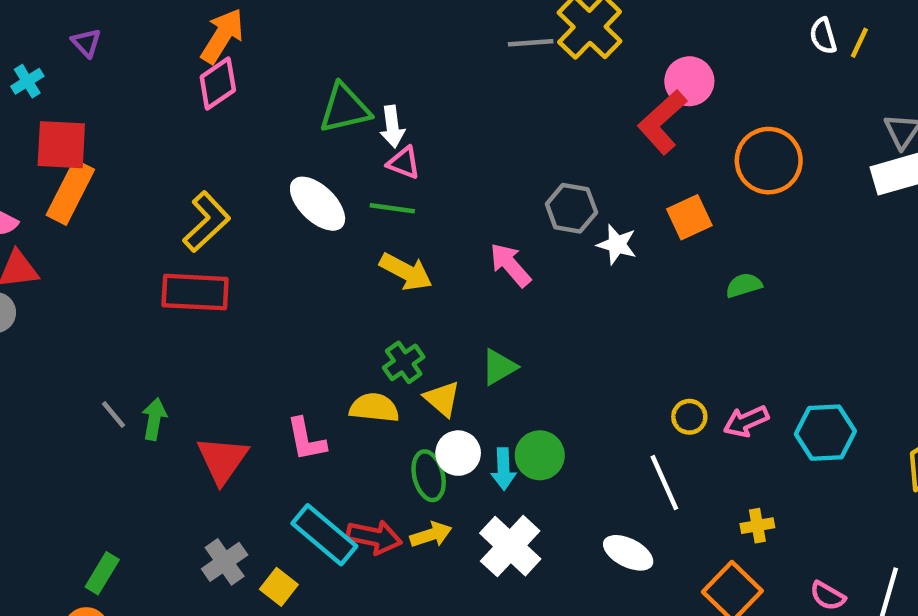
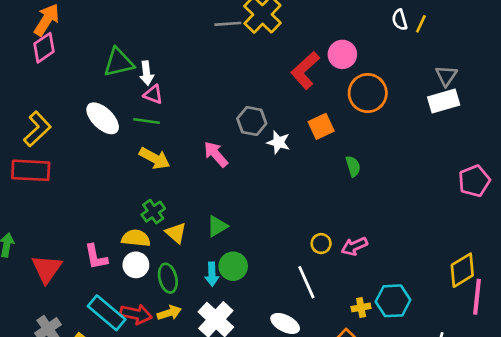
pink circle: (689, 81) -> (342, 54), moved
green semicircle: (744, 285) -> (353, 166), turned 90
green triangle: (499, 367) -> (217, 226), moved
cyan hexagon: (825, 433) -> (393, 301), moved
white circle: (458, 453) -> (136, 265), moved

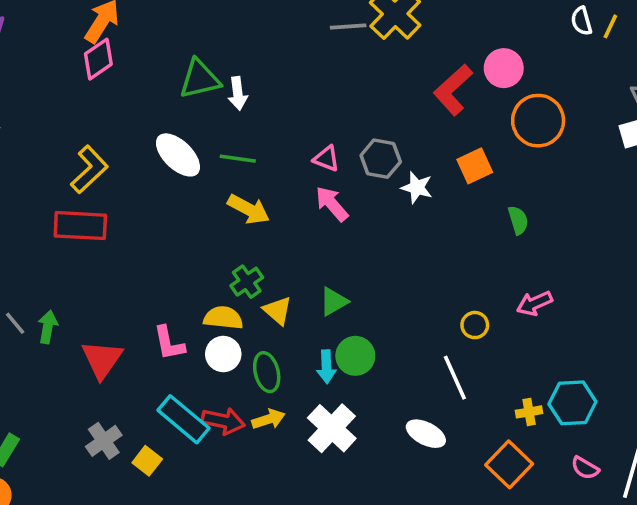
pink triangle: (153, 94) -> (326, 159), moved
pink arrow: (354, 246) -> (534, 303), moved

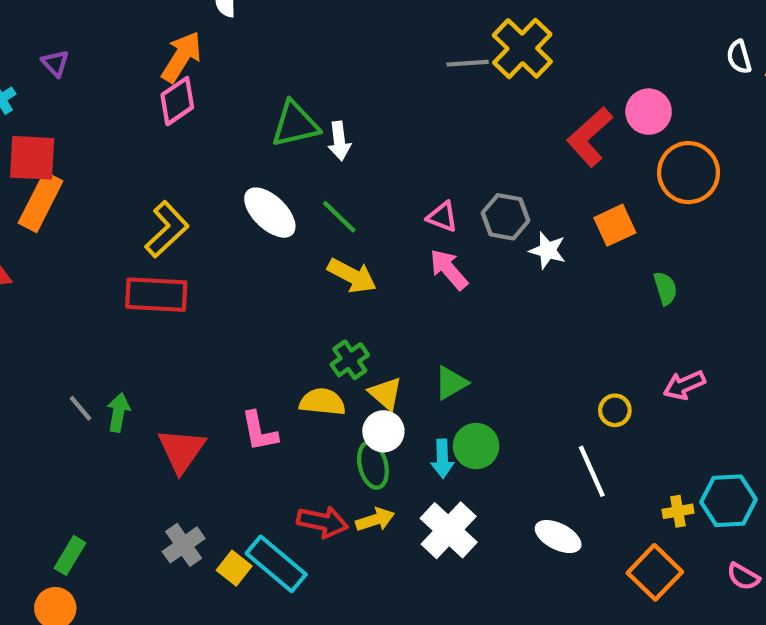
green line: (238, 159) -> (339, 217), turned 36
white circle: (223, 354) -> (383, 431), moved
cyan rectangle: (183, 419) -> (276, 564), moved

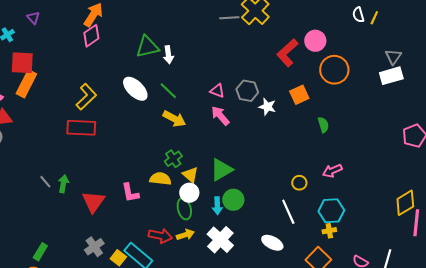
green triangle: (451, 383) -> (221, 170), size x1.4
cyan hexagon: (728, 501) -> (331, 211), moved

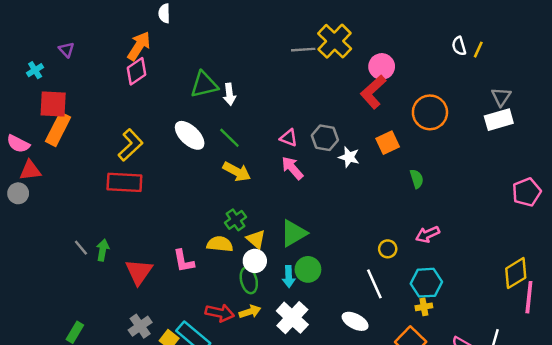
pink circle: (315, 41) -> (382, 67), moved

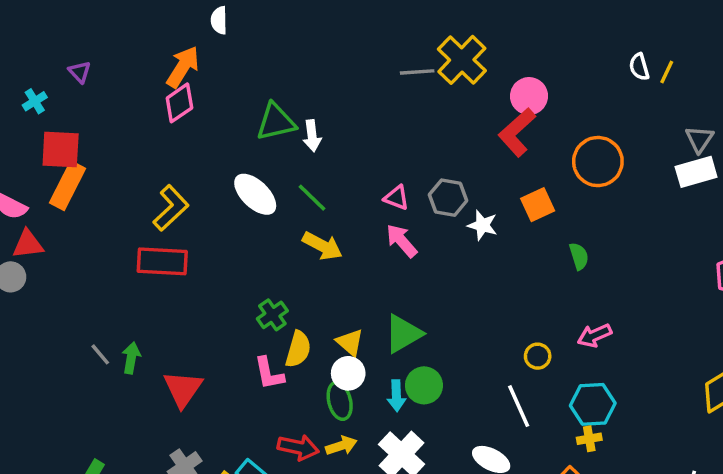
green cross: (236, 220) -> (272, 315), moved
yellow semicircle: (220, 244) -> (298, 349), turned 100
pink L-shape: (184, 261) -> (269, 373), moved

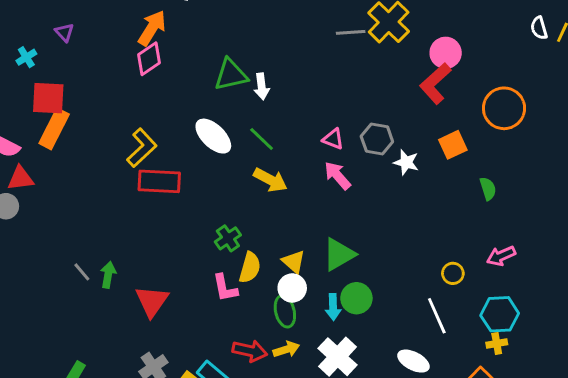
red rectangle: (162, 261) -> (159, 181), moved

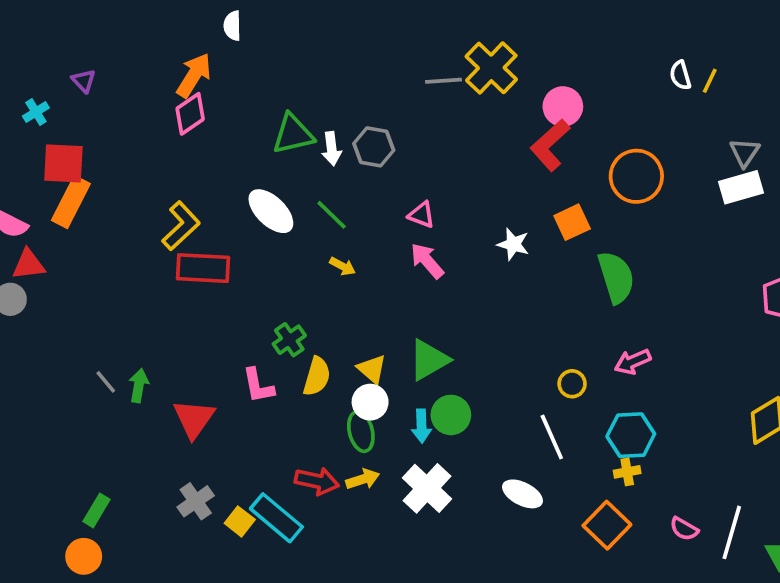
gray hexagon: (377, 139) -> (374, 147), moved
yellow arrow: (270, 180) -> (343, 266), size x0.6
green semicircle: (488, 189) -> (616, 277), size x1.8
pink L-shape: (225, 288) -> (258, 386), moved

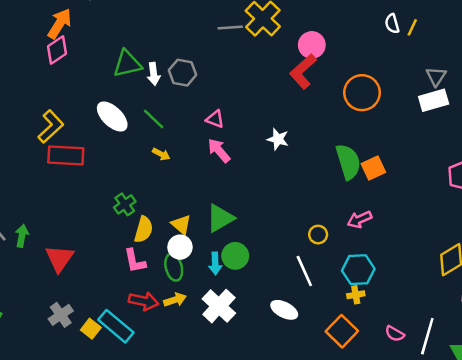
orange square: (572, 222) -> (373, 168), moved
pink L-shape: (258, 386) -> (135, 261), moved

